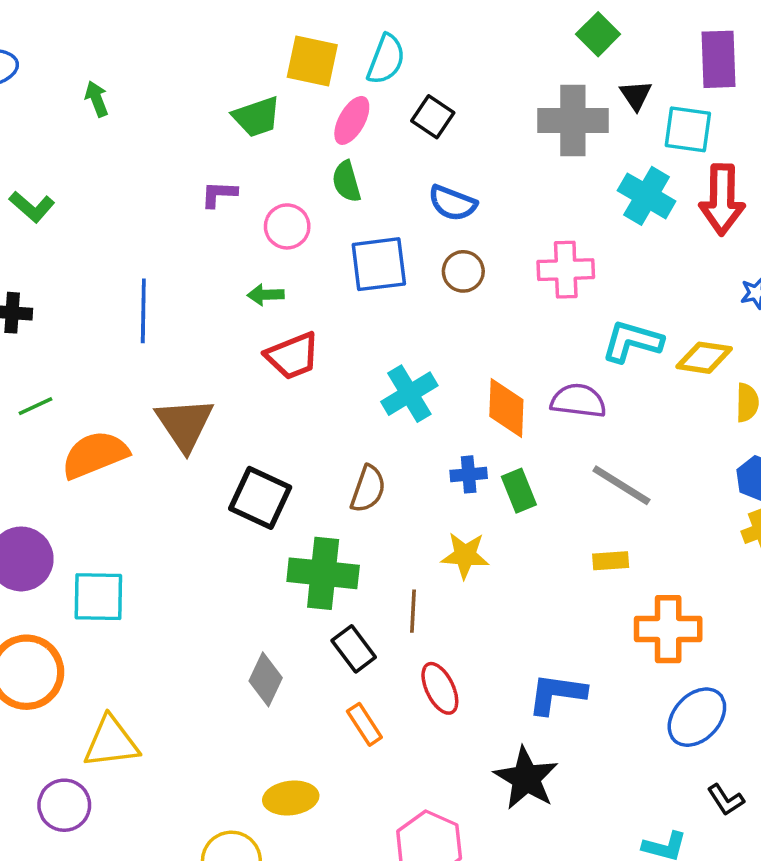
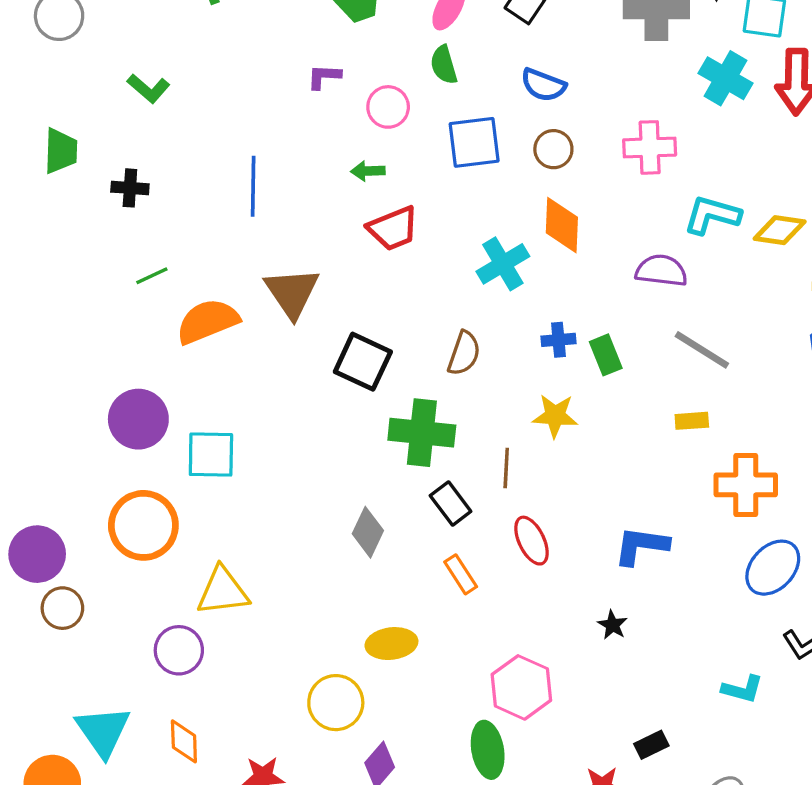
orange diamond: (506, 408) -> (562, 225), moved
black star: (526, 778) -> (612, 625), size x0.5

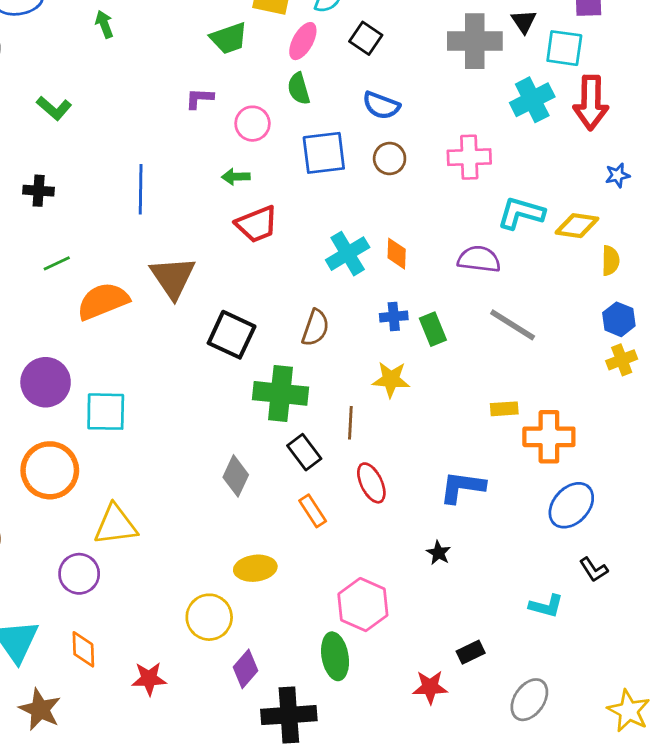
cyan cross: (726, 78) -> (532, 100), turned 33
orange diamond: (562, 225) -> (397, 254), moved, size x0.7
yellow rectangle: (692, 421) -> (504, 409), moved

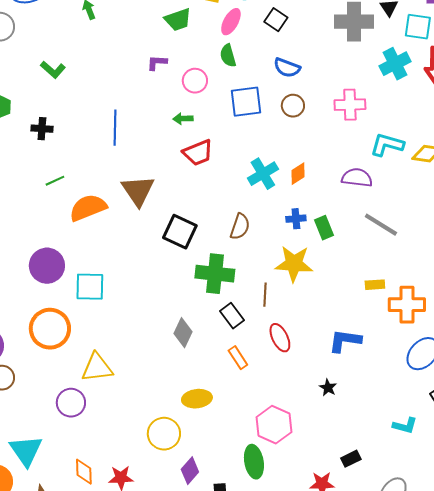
orange diamond: (397, 254) -> (298, 174), turned 55
yellow star: (391, 379) -> (294, 264), size x1.4
orange diamond: (83, 649) -> (84, 472), moved

